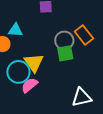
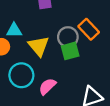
yellow triangle: (34, 63) -> (39, 46), moved
pink semicircle: (29, 85) -> (47, 86), moved

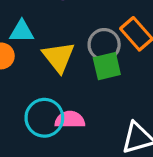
cyan circle: (21, 75) -> (44, 118), moved
pink semicircle: (47, 86) -> (70, 120), turned 42

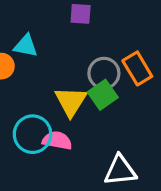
yellow triangle: (59, 57) -> (71, 101), moved
green square: (107, 66) -> (103, 95), turned -32

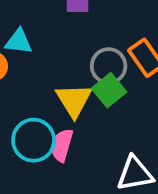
pink semicircle: (57, 140) -> (62, 145), turned -80

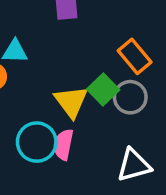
gray circle: (109, 66) -> (130, 97), moved

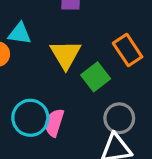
gray circle: (130, 97) -> (119, 118), moved
yellow triangle: (71, 102) -> (66, 54), moved

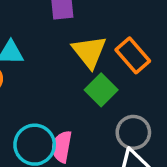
yellow triangle: (66, 54) -> (89, 52), moved

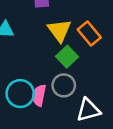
gray circle: (133, 132) -> (64, 85), moved

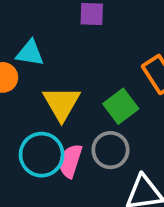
yellow triangle: (59, 30) -> (62, 103), moved

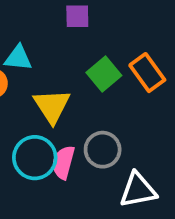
green square: (121, 106) -> (104, 74), moved

